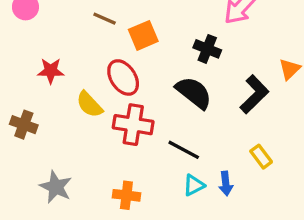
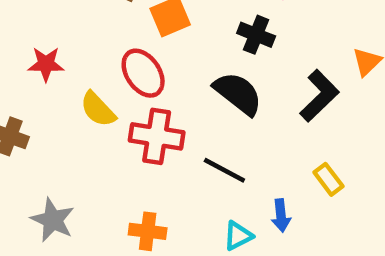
cyan triangle: (194, 185) -> (238, 236), moved

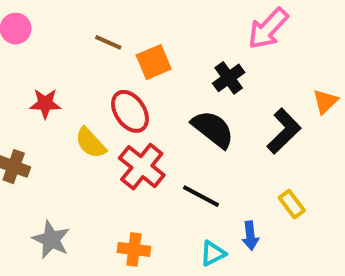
black cross: (256, 35) -> (229, 78), turned 32
red cross: (157, 136) -> (142, 167), turned 30

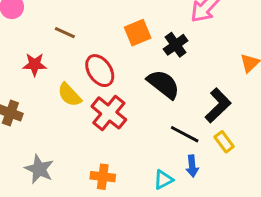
brown line: (108, 42) -> (65, 33), moved
orange square: (154, 62) -> (138, 33), moved
black L-shape: (284, 131) -> (218, 105), moved
black line: (201, 196) -> (185, 134), moved

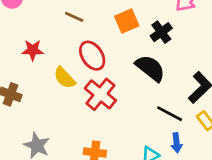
brown line: (65, 33) -> (74, 17), moved

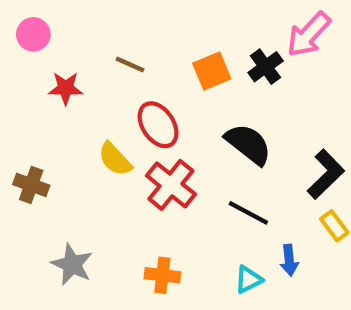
black cross: (161, 32) -> (266, 67), moved
red star: (33, 50) -> (66, 88), moved
black line: (170, 114) -> (248, 213), moved

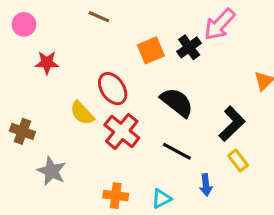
brown line: (130, 65) -> (99, 17), moved
gray star: (72, 264) -> (51, 171), moved
cyan triangle: (248, 280) -> (162, 199), moved

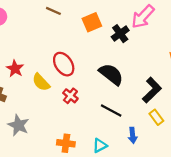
orange square: (151, 50) -> (92, 22), moved
red star: (47, 63) -> (15, 69), moved, turned 30
red cross: (122, 131) -> (70, 96), size x0.6

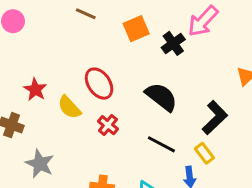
yellow rectangle: (156, 117) -> (204, 153), moved

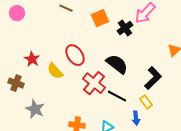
red cross: (108, 125) -> (94, 83), moved, size x1.6

